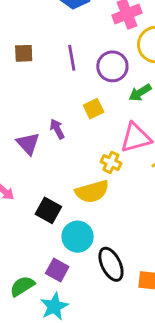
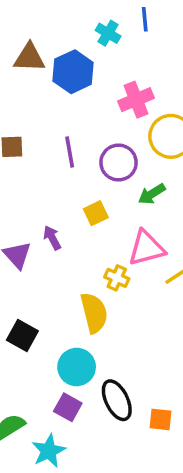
yellow semicircle: (92, 192) -> (94, 313), turned -88
black square: (48, 210) -> (22, 336), moved
purple square: (57, 270) -> (68, 407), moved

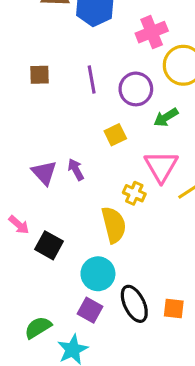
purple arrow: (52, 238) -> (76, 170), moved
pink triangle: (146, 248) -> (161, 166), turned -45
orange square: (160, 419) -> (174, 309), moved

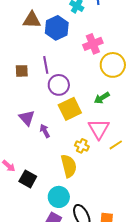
purple line: (92, 79) -> (46, 65), moved
purple circle: (136, 89) -> (59, 85), moved
yellow square: (115, 135) -> (70, 109), size x1.6
purple triangle: (44, 173) -> (27, 118), moved

